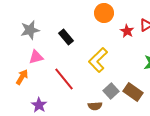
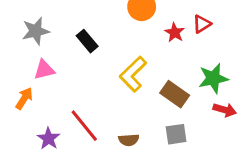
red line: (64, 79) -> (84, 126), moved
gray square: (111, 91) -> (176, 134), moved, turned 35
brown rectangle: (133, 92) -> (175, 94), moved

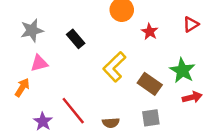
red triangle: (202, 24) -> (191, 24), moved
green star: (213, 78) -> (182, 70), turned -30
red arrow: (225, 110) -> (192, 97), turned -30

